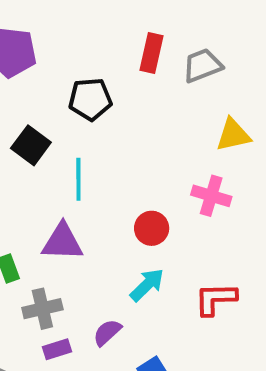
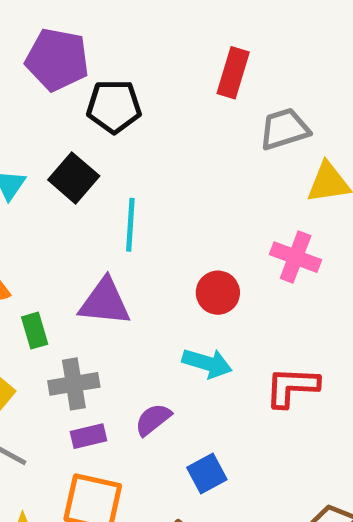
gray trapezoid: (202, 65) -> (284, 129), moved
black pentagon: (90, 99) -> (114, 106), moved
cyan arrow: (147, 285) -> (207, 363), turned 57

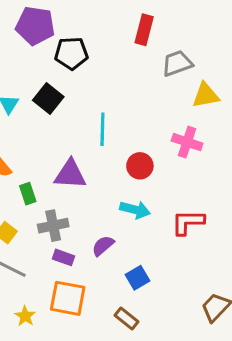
cyan line: (130, 225) -> (102, 129), moved
purple rectangle: (89, 436) -> (63, 257), turned 35

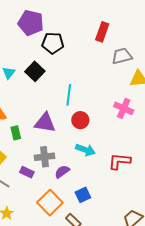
red circle: (140, 166) -> (80, 120), moved
gray cross: (53, 226) -> (45, 157), moved
purple rectangle: (63, 257) -> (27, 172), moved
orange square: (68, 298) -> (50, 203), moved, turned 30

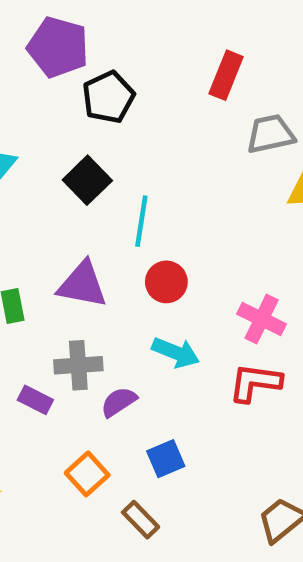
black pentagon: (53, 43) -> (108, 97), turned -30
black square: (35, 71) -> (87, 180), moved
pink cross: (124, 108) -> (262, 319), moved
orange square: (50, 203) -> (87, 474), size x0.7

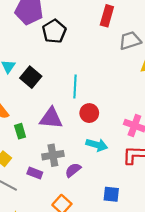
black square: (87, 180) -> (31, 77), moved
blue square: (166, 459) -> (111, 194), moved, turned 35

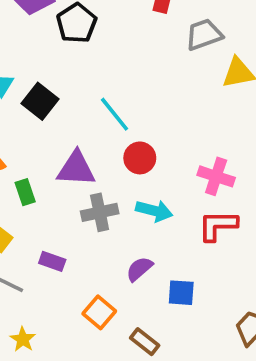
cyan line: (75, 86) -> (114, 114), turned -40
gray cross: (53, 155) -> (100, 212), moved
purple semicircle: (73, 170) -> (139, 269), moved

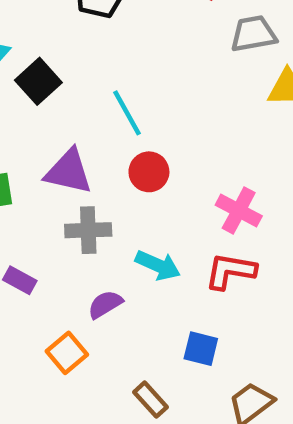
cyan arrow: (154, 211) -> (158, 265), moved
purple semicircle: (139, 269) -> (105, 304), moved
blue square: (181, 293) -> (201, 349), moved
brown rectangle: (145, 342) -> (151, 400), moved

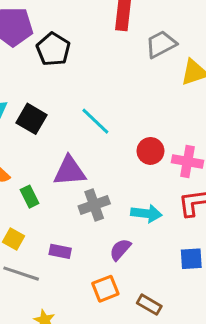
red circle: (149, 172) -> (150, 151), moved
orange square: (67, 353) -> (105, 289), turned 36
brown rectangle: (151, 400) -> (149, 305), moved

